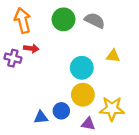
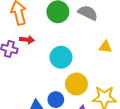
cyan circle: (82, 68) -> (61, 57), moved

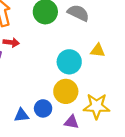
cyan circle: (61, 57) -> (69, 62), moved

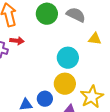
yellow triangle: (98, 50) -> (95, 39), moved
yellow star: (97, 106) -> (92, 97), turned -30

